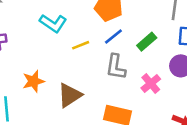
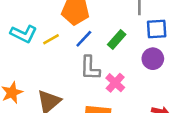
yellow line: (81, 45) -> (51, 39), moved
pink cross: (151, 84) -> (115, 83), moved

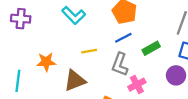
yellow line: (51, 39) -> (89, 51), moved

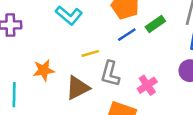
green rectangle: (151, 48) -> (155, 24), moved
gray L-shape: (120, 64) -> (110, 74), moved

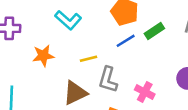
orange star: (44, 70) -> (43, 56), moved
pink cross: (147, 85) -> (145, 92), turned -30

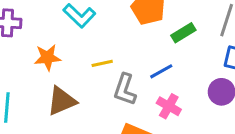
blue line: (126, 41) -> (161, 71), moved
brown triangle: (75, 93) -> (62, 101), moved

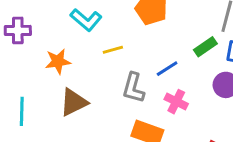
green rectangle: (183, 33) -> (205, 47), moved
yellow line: (102, 63) -> (113, 50), moved

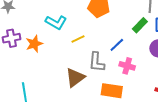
orange star: (58, 61) -> (34, 44), moved
brown triangle: (74, 102) -> (75, 78), moved

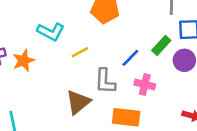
green rectangle: (140, 25) -> (161, 45), moved

